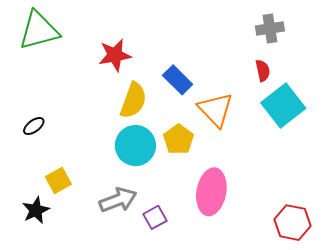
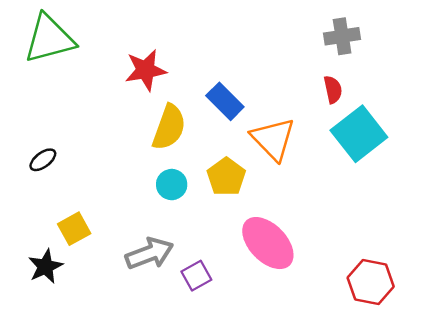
cyan circle: (135, 146) -> (172, 185), size x0.6
pink ellipse: (211, 192) -> (268, 243), turned -54

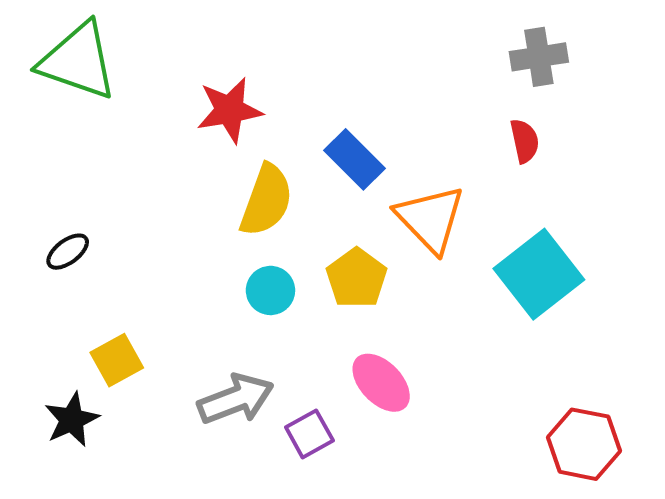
green triangle: (49, 39) -> (78, 61), turned 34
cyan square: (359, 134) -> (539, 274), moved
pink ellipse: (268, 243) -> (381, 383), moved, size x0.7

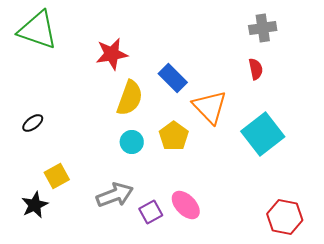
pink ellipse: (381, 383) -> (186, 205), moved

